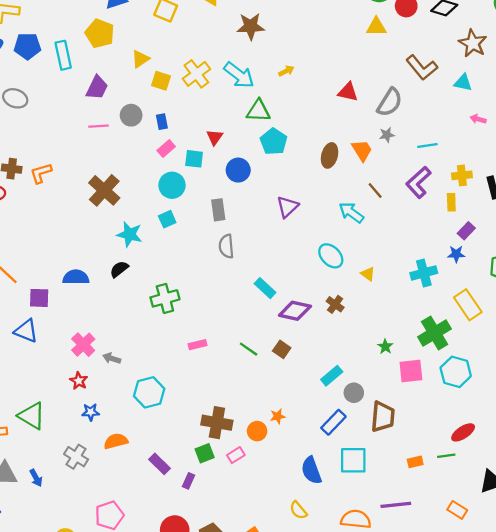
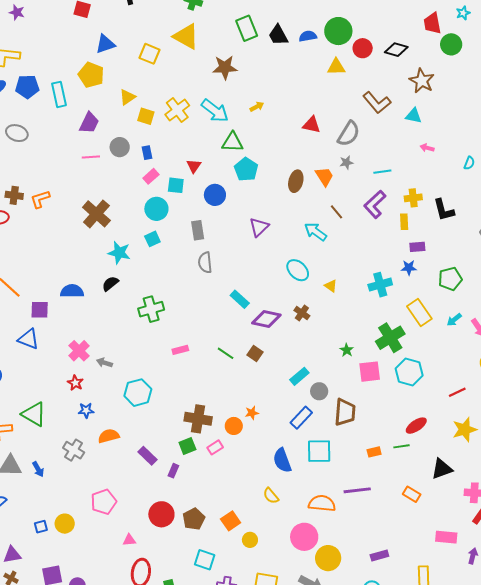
purple rectangle: (466, 231) -> (417, 247), turned 42

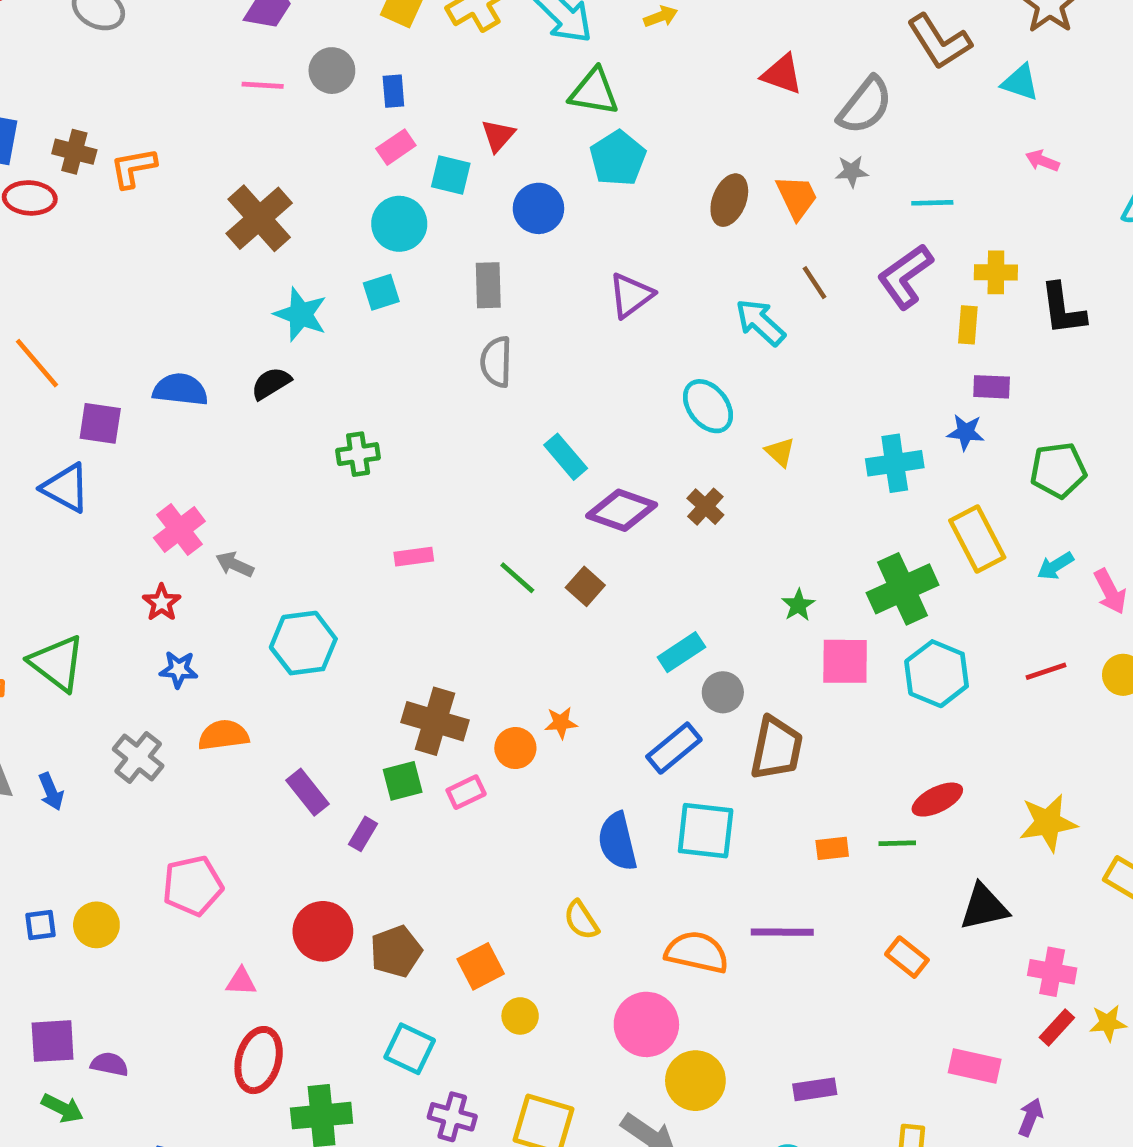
green cross: (151, 309) -> (358, 454), size x0.7
red line: (457, 392) -> (1046, 671), moved

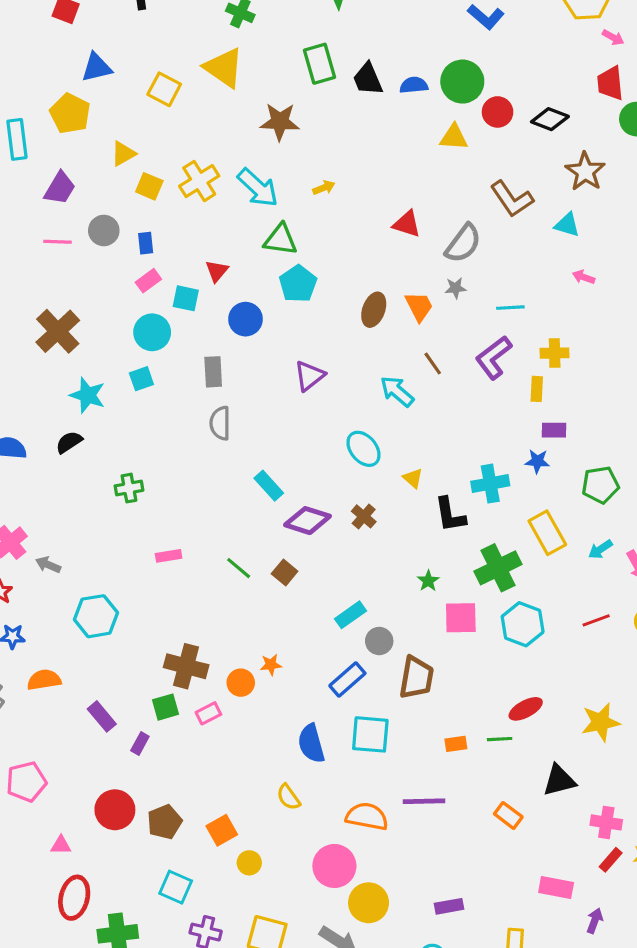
black L-shape: (1063, 309) -> (450, 515), moved

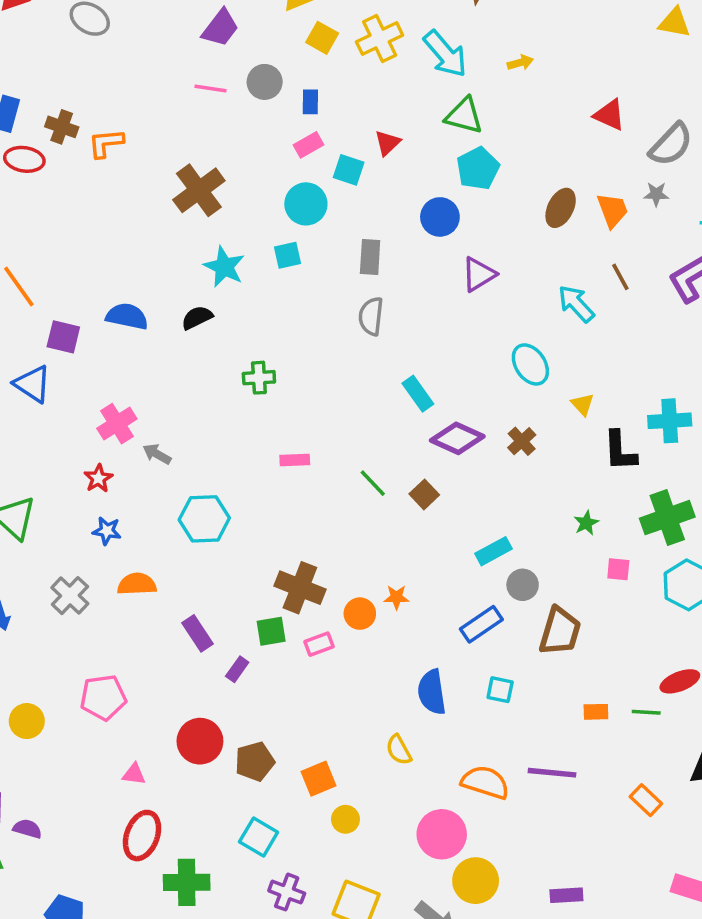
blue circle: (245, 319) -> (440, 217), moved
pink square: (461, 618) -> (618, 569), size x0.6
cyan square: (370, 734) -> (500, 690), size x0.6

